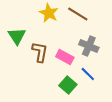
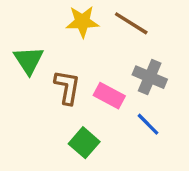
yellow star: (49, 13) -> (82, 22), turned -30
green square: (68, 85) -> (84, 143), moved

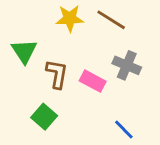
blue line: (148, 124) -> (124, 129), moved
green square: (84, 143) -> (44, 117), moved

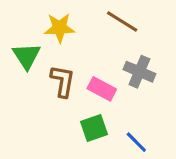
yellow star: (70, 18) -> (59, 28), moved
green square: (44, 117) -> (94, 128), moved, turned 30

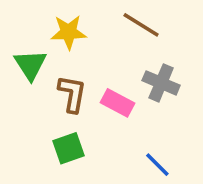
green square: (94, 128) -> (69, 148), moved

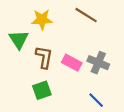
gray cross: (161, 83) -> (98, 63), moved

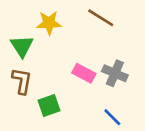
brown L-shape: (44, 57) -> (22, 81), moved

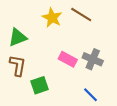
yellow star: (49, 23) -> (52, 18), moved, turned 30
green triangle: (22, 46) -> (18, 37), turned 42

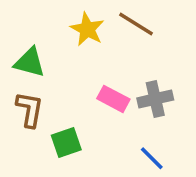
green triangle: (18, 37) -> (30, 62), turned 36
gray cross: (93, 59) -> (155, 99), turned -36

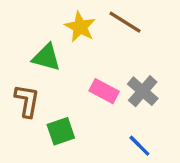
green triangle: (30, 62) -> (46, 57), moved
gray cross: (155, 99) -> (143, 91), turned -36

